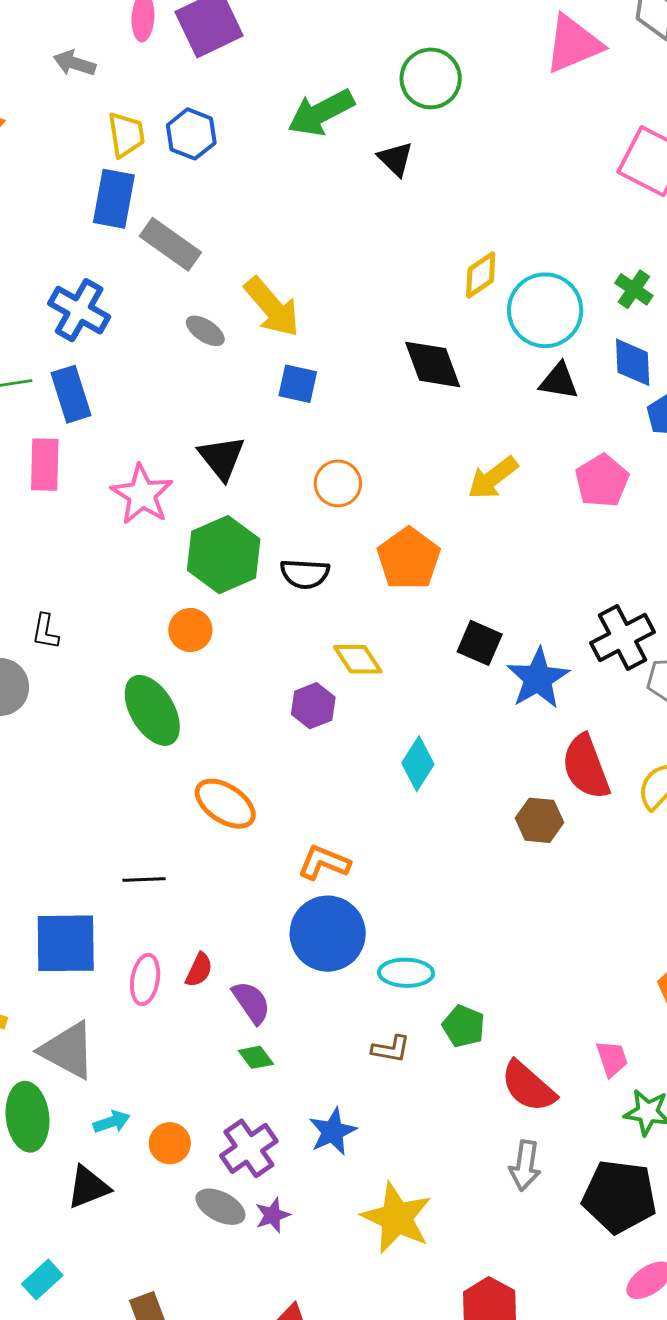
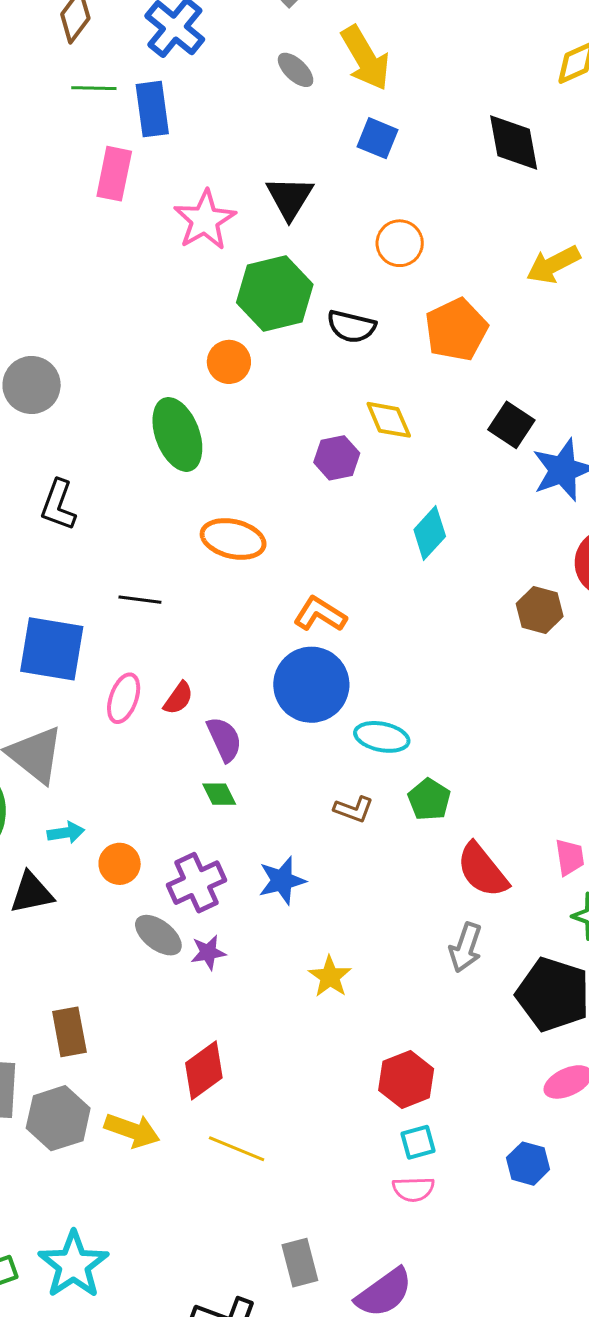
black L-shape: (45, 632) -> (58, 505), moved, size x1.4
orange ellipse: (225, 804) -> (233, 539), turned -30
yellow star: (397, 1218) -> (330, 977), size x0.6

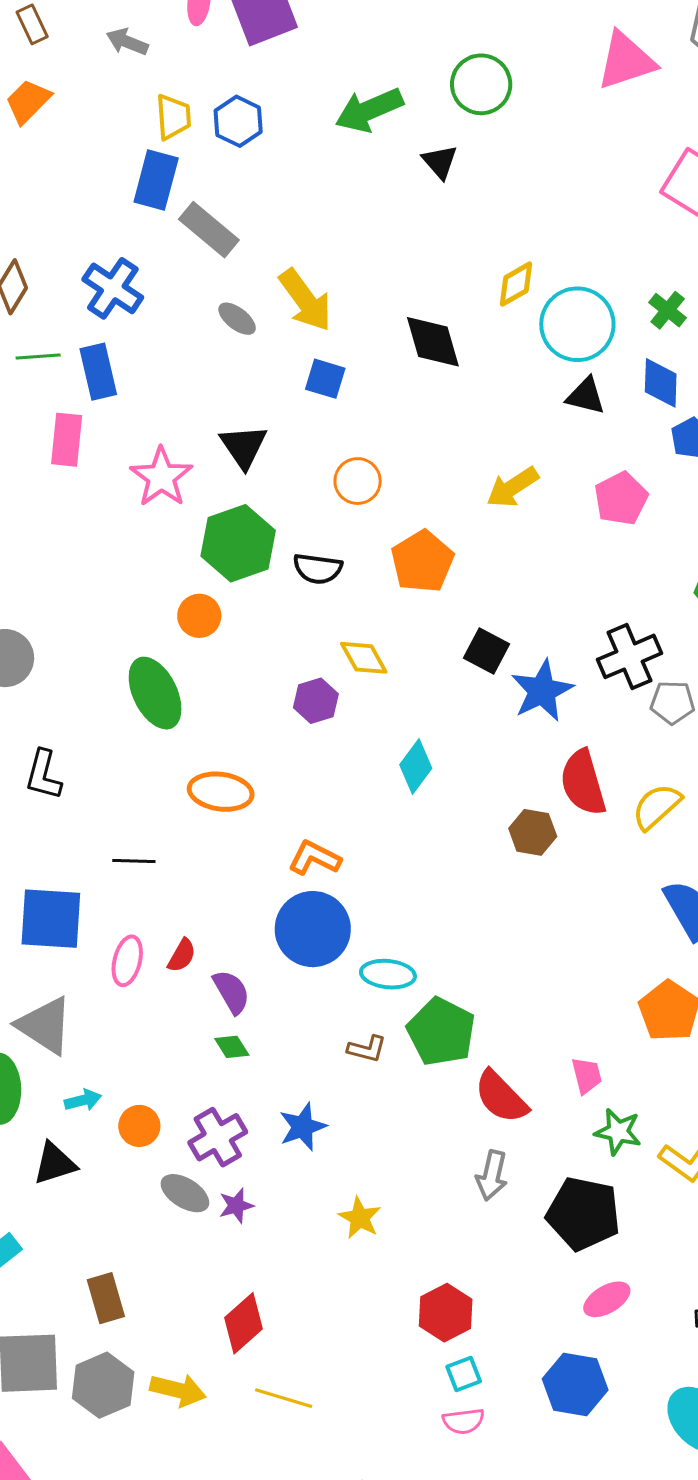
black diamond: (514, 142) -> (433, 342), moved
green pentagon: (429, 800) -> (441, 1032), size x1.6
blue hexagon: (528, 1164) -> (575, 1384), size x1.5

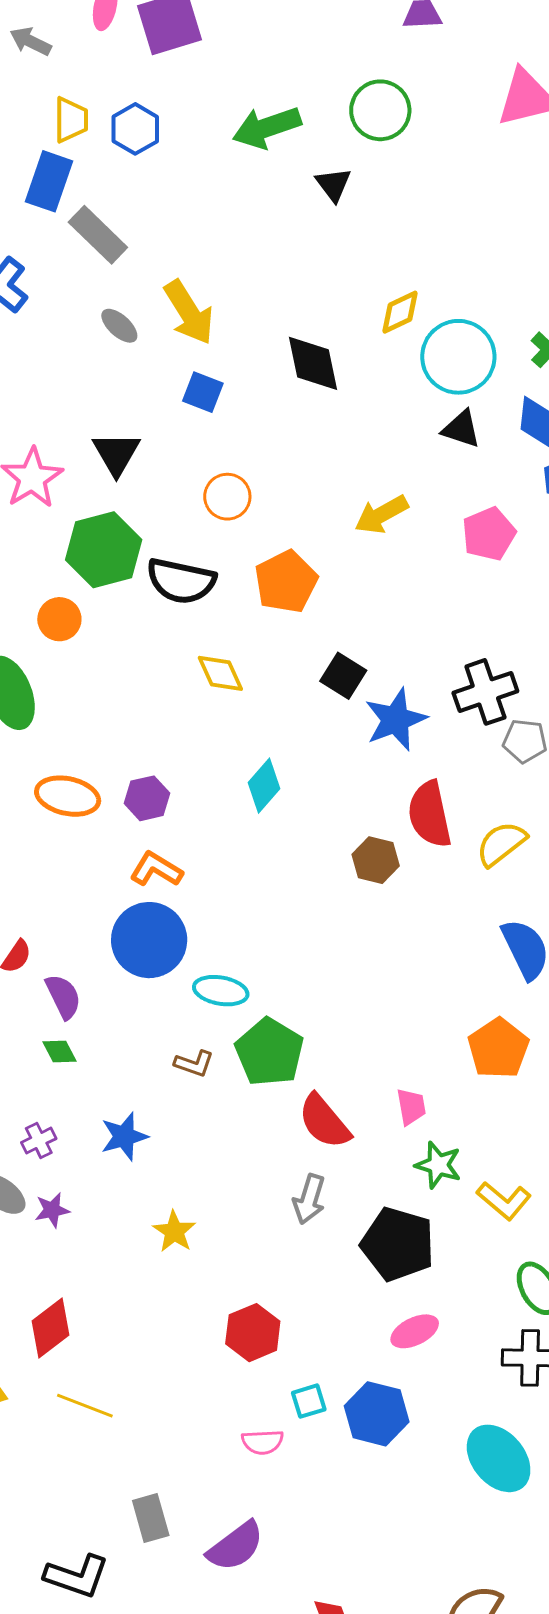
black semicircle: (318, 569) -> (181, 581), size x1.4
purple hexagon: (316, 701) -> (147, 798), moved
purple cross: (218, 1137) -> (39, 1140), size x0.6
cyan square: (464, 1374) -> (309, 1401), moved

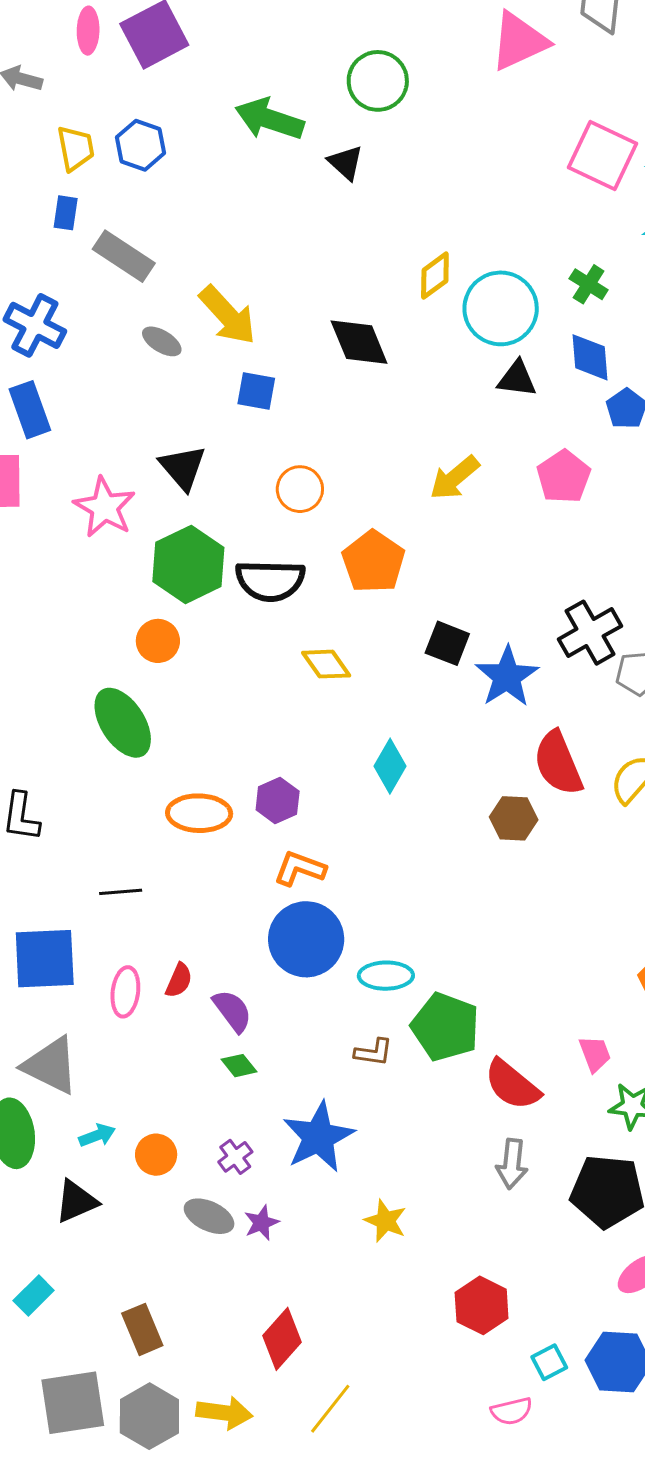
green arrow: (267, 128) -> (269, 119), turned 48
blue rectangle: (49, 181) -> (66, 213), size x0.6
blue star: (124, 1136) -> (318, 1137), size x1.5
yellow line: (85, 1406) -> (330, 1409), turned -62

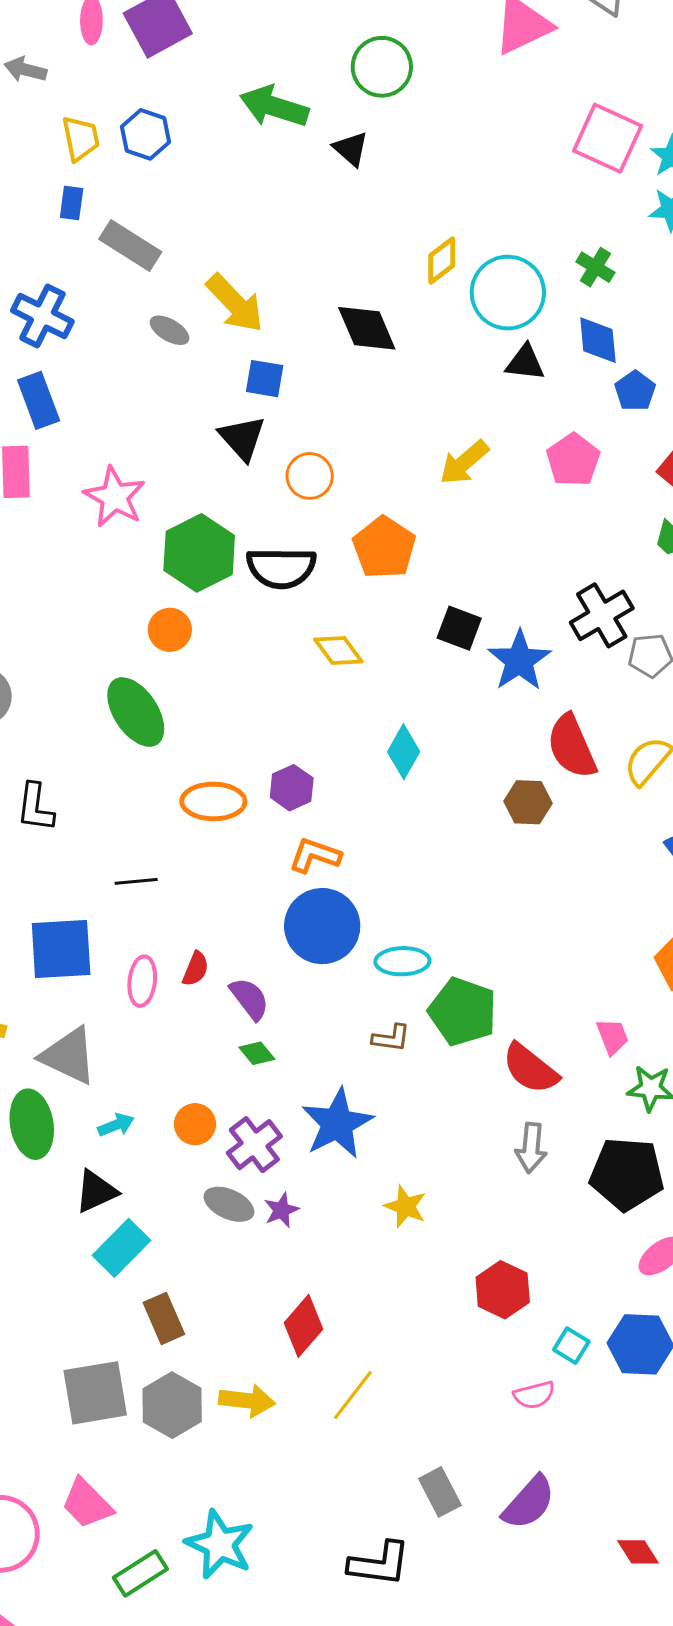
black triangle: (183, 468) -> (242, 438), moved
orange circle: (156, 1155) -> (195, 1124), moved
purple cross: (235, 1157) -> (254, 1145), size x1.6
cyan rectangle: (34, 1296) -> (121, 1248), moved, size x1.4
cyan square: (549, 1362) -> (571, 1346), turned -30

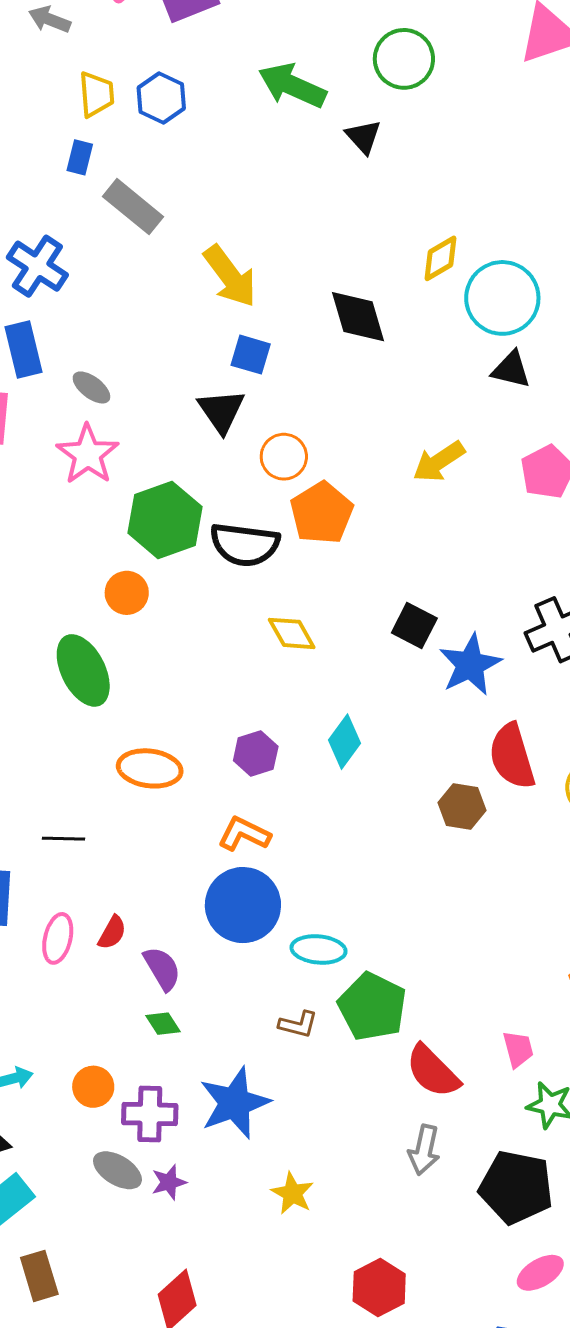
gray ellipse: (170, 330) -> (91, 387), moved
orange pentagon: (384, 548) -> (322, 513), moved
purple hexagon: (292, 788) -> (256, 754), moved
purple cross: (254, 1145) -> (150, 1114), turned 32

